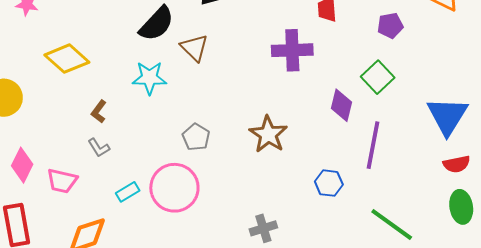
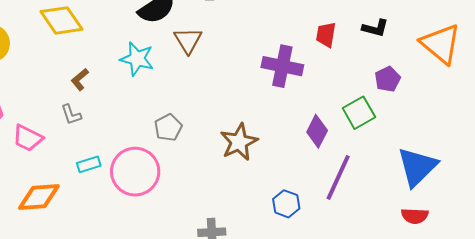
purple pentagon: (390, 25) -> (388, 79), moved, turned -30

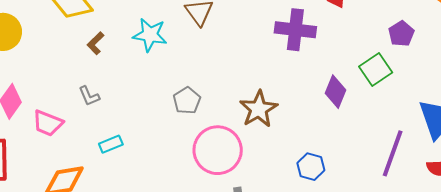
brown L-shape: (80, 79) -> (96, 43), moved
pink circle: (135, 172) -> (218, 150), moved
purple line: (338, 177) -> (393, 153), moved

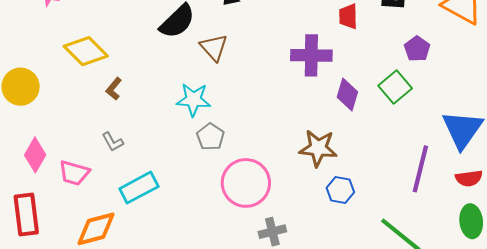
cyan star: (150, 35) -> (193, 100), moved
purple diamond: (336, 92) -> (347, 95), moved
brown star: (259, 109) -> (318, 148), moved, turned -30
cyan rectangle: (111, 144) -> (139, 188), size x1.6

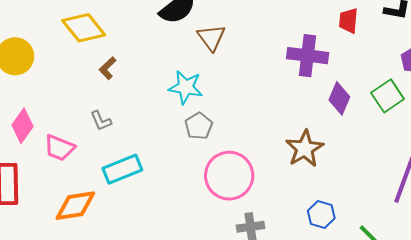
brown star: (318, 148) -> (305, 149), turned 30
blue hexagon: (340, 190) -> (321, 215), moved

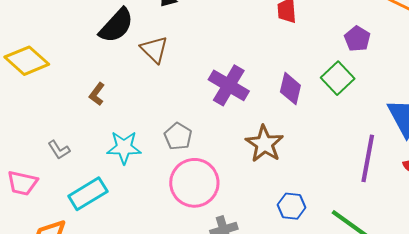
purple cross: (308, 56) -> (229, 85), moved, turned 33
brown L-shape: (108, 68) -> (97, 94), moved
cyan star: (186, 87) -> (124, 147), moved
gray pentagon: (199, 126) -> (178, 136), moved

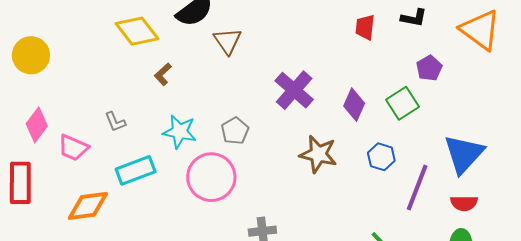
yellow diamond: (27, 61) -> (137, 31), moved
brown star: (264, 144) -> (318, 154), turned -30
pink circle: (194, 183) -> (211, 177), moved
blue hexagon: (292, 206) -> (381, 157), moved

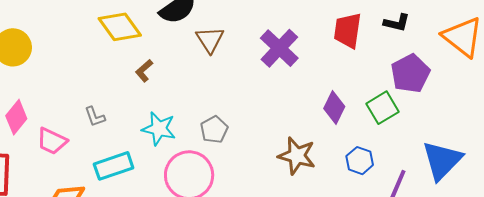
red trapezoid: (365, 27) -> (348, 30), size x1.4
purple pentagon: (429, 68) -> (410, 73), size x1.5
purple cross: (294, 90) -> (279, 48), moved

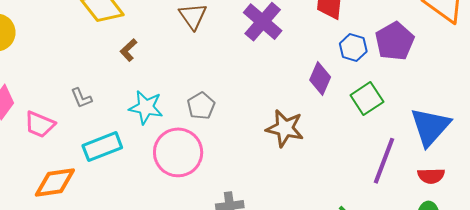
green square: (382, 108) -> (367, 99), moved
blue hexagon: (360, 161) -> (353, 48), moved

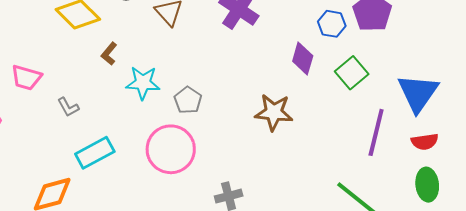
cyan star: (146, 107) -> (143, 83), moved
pink trapezoid: (40, 124) -> (26, 77), moved

